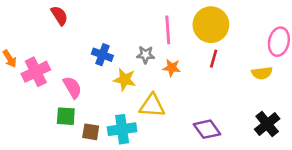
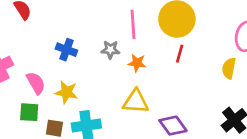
yellow semicircle: (262, 73) -> (229, 68), turned 108
yellow star: (125, 80) -> (66, 92), moved
yellow triangle: (152, 106) -> (136, 102), moved

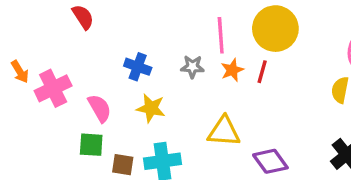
red line: (180, 54) -> (262, 72), moved
orange star: (137, 63) -> (232, 70), moved, turned -30
yellow star: (66, 92) -> (151, 108), moved

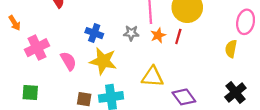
orange arrow: (20, 72) -> (15, 23), moved
yellow star: (151, 108) -> (103, 61), size x1.4
green square: (91, 145) -> (30, 92), moved

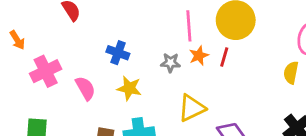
gray star: (131, 33) -> (170, 63), moved
yellow star: (103, 61) -> (129, 88), size x0.7
yellow triangle: (152, 77) -> (192, 108), turned -30

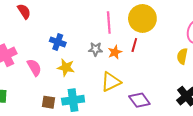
orange star: (199, 56) -> (115, 52), moved

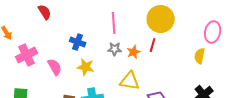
pink line: (109, 23) -> (114, 23), moved
yellow triangle: (111, 82) -> (130, 81), turned 35

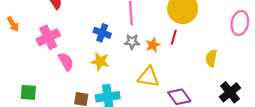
blue cross: (78, 42) -> (102, 33), moved
pink cross: (27, 55) -> (48, 37), moved
yellow semicircle: (200, 56) -> (211, 58), moved

